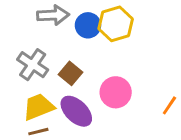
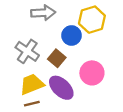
blue circle: (88, 25) -> (72, 35), moved

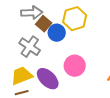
gray cross: (27, 51) -> (30, 47), moved
brown square: (57, 58) -> (44, 24), moved

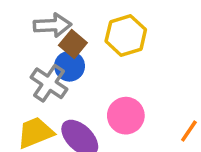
blue circle: (57, 33) -> (70, 66), moved

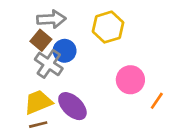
brown square: (73, 44) -> (41, 40), moved
pink circle: (126, 116) -> (130, 80), moved

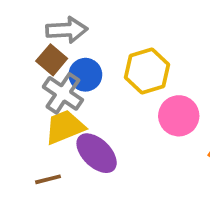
yellow hexagon: (108, 27) -> (147, 71), moved
yellow trapezoid: (38, 102) -> (65, 127), moved

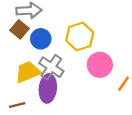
gray cross: (63, 93) -> (51, 67), moved
purple ellipse: (97, 153) -> (48, 88), turned 52

